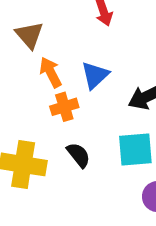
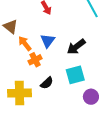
black semicircle: (79, 155) -> (47, 83), turned 96

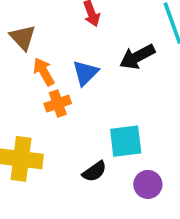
black arrow: (76, 47) -> (137, 57), moved
black semicircle: (47, 83) -> (94, 171), moved

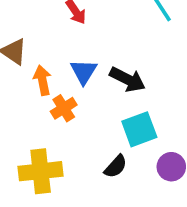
black arrow: (137, 57) -> (128, 79), moved, turned -112
orange arrow: (44, 72) -> (42, 80), turned 32

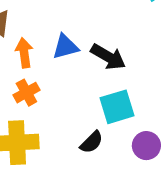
blue triangle: (84, 72) -> (65, 47), turned 40
orange cross: (64, 108) -> (26, 93), moved

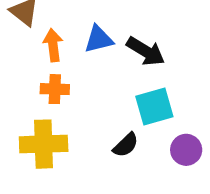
orange cross: (26, 93) -> (55, 89), turned 30

